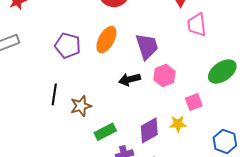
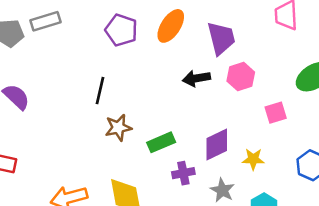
brown star: (81, 106) -> (118, 128), moved
yellow star: (178, 124) -> (253, 159), moved

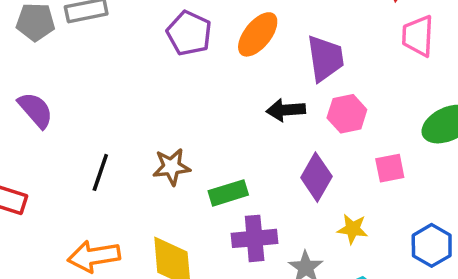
black line: (100, 91) -> (100, 172), moved
purple diamond: (217, 145) -> (316, 177), moved, turned -40
purple cross: (183, 173) -> (255, 238), size x1.4

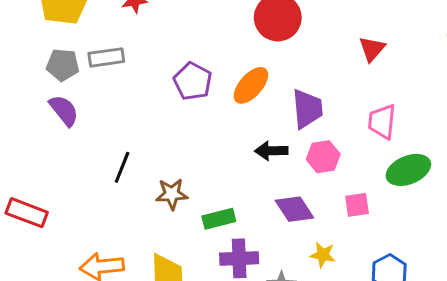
pink trapezoid: (418, 36) -> (382, 122), moved
purple semicircle: (35, 110) -> (64, 110), moved
black line: (100, 172) -> (122, 167), moved
purple diamond: (316, 177) -> (294, 209), turned -66

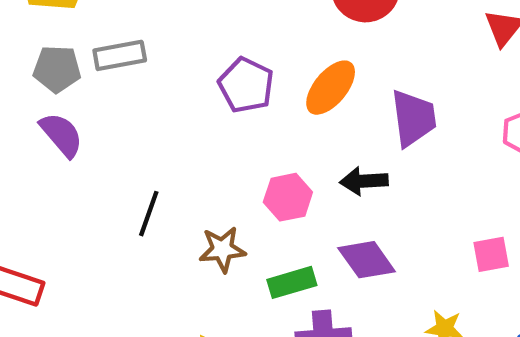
pink hexagon: (323, 157) -> (288, 197), moved
purple diamond: (294, 209) -> (367, 260), moved

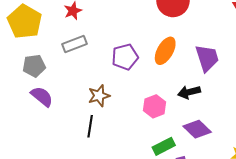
gray rectangle: (120, 55) -> (75, 44), moved
purple pentagon: (246, 85) -> (125, 57), turned -30
brown star: (222, 249) -> (99, 96), moved

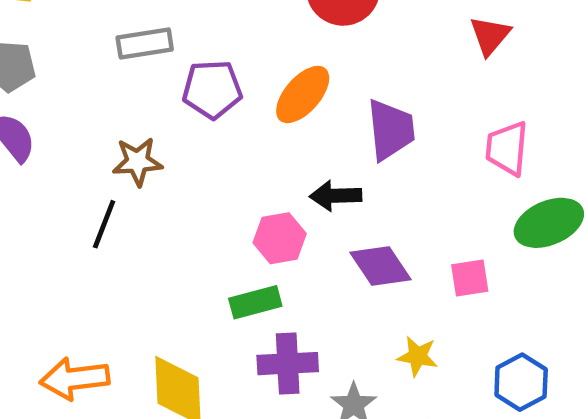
gray rectangle: (75, 44) -> (145, 43), moved
pink hexagon: (155, 106) -> (280, 238), moved
purple diamond: (197, 129) -> (380, 266), moved

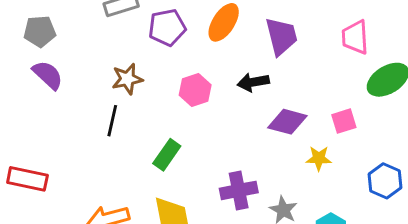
pink hexagon: (280, 238) -> (195, 90), moved
purple diamond: (380, 266) -> (287, 122), turned -33
green rectangle: (255, 302) -> (167, 155), moved, turned -32
yellow star: (418, 356) -> (319, 158), moved

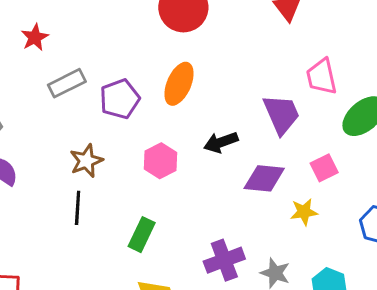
purple trapezoid: (281, 36) -> (281, 114), moved

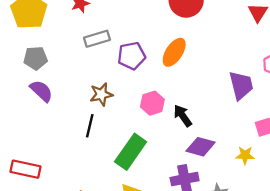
black arrow: (221, 142) -> (183, 116), moved, turned 65
purple diamond: (264, 178) -> (201, 147), moved
green rectangle: (142, 235) -> (131, 152), size x1.5

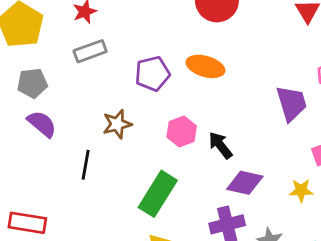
gray rectangle: (97, 39) -> (90, 51), moved
orange ellipse: (174, 52) -> (205, 66), turned 76
black line: (90, 126) -> (86, 165), moved

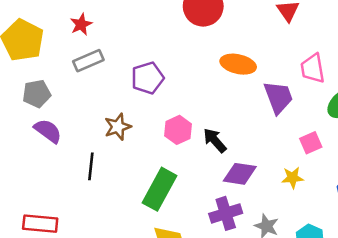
orange ellipse: (205, 66) -> (238, 64), moved

